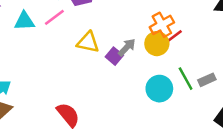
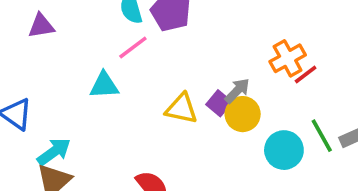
cyan triangle: (24, 21) -> (104, 85), moved
yellow triangle: (88, 42) -> (181, 109), moved
yellow circle: (157, 44) -> (243, 114), moved

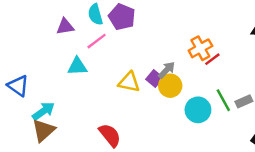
purple triangle: (41, 26) -> (65, 27), moved

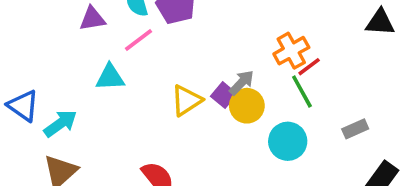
yellow triangle: (129, 82) -> (186, 100), turned -45
green line: (223, 100) -> (302, 92), moved
cyan arrow: (43, 111) -> (60, 123), moved

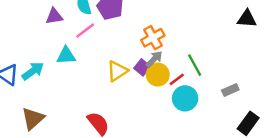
orange cross: (291, 51) -> (153, 38), moved
red line: (309, 67) -> (177, 79), moved
cyan arrow: (60, 123) -> (33, 71), moved

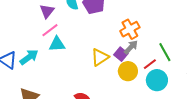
purple triangle: (54, 16) -> (47, 11), turned -42
pink line: (85, 31) -> (50, 30), moved
yellow circle: (158, 75) -> (128, 71), moved

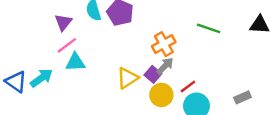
green line: (165, 52) -> (209, 28), moved, turned -42

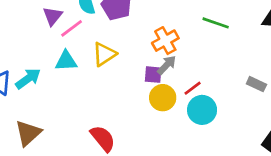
pink line: (67, 45) -> (72, 28), moved
purple square: (153, 74) -> (153, 75), turned -35
yellow triangle: (127, 78) -> (104, 54), moved
gray rectangle: (243, 97) -> (256, 84), moved, turned 49

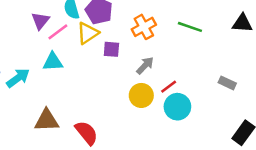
orange cross: (165, 41) -> (144, 27), moved
yellow triangle: (104, 54) -> (88, 33), moved
purple square: (153, 75) -> (111, 49), moved
brown triangle: (28, 133) -> (47, 120), moved, turned 40

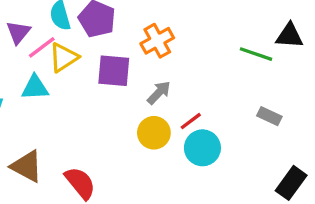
green line: (190, 27) -> (256, 54), moved
yellow triangle: (88, 33) -> (63, 57), moved
purple square: (111, 49) -> (114, 71), size x1.5
brown triangle: (47, 120) -> (27, 166), turned 30

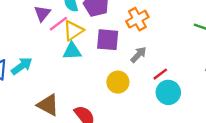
cyan triangle: (35, 88) -> (72, 51), moved
yellow circle: (154, 133) -> (118, 82), moved

